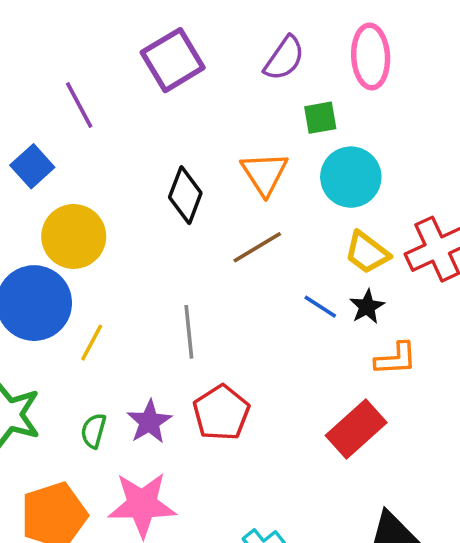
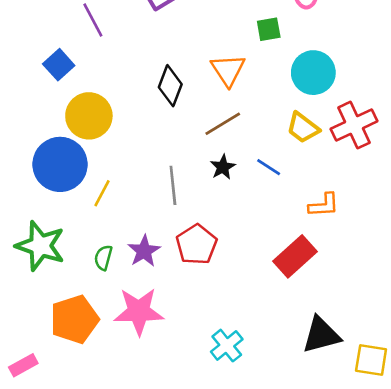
cyan circle: (351, 177) -> (313, 73), moved
black star: (367, 307) -> (223, 167), moved

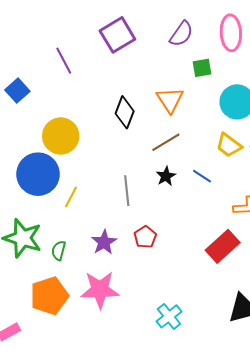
blue square: (59, 65) -> (17, 91), moved
red pentagon: (197, 244) -> (145, 237), size x0.7
green semicircle: (103, 258) -> (59, 250), moved

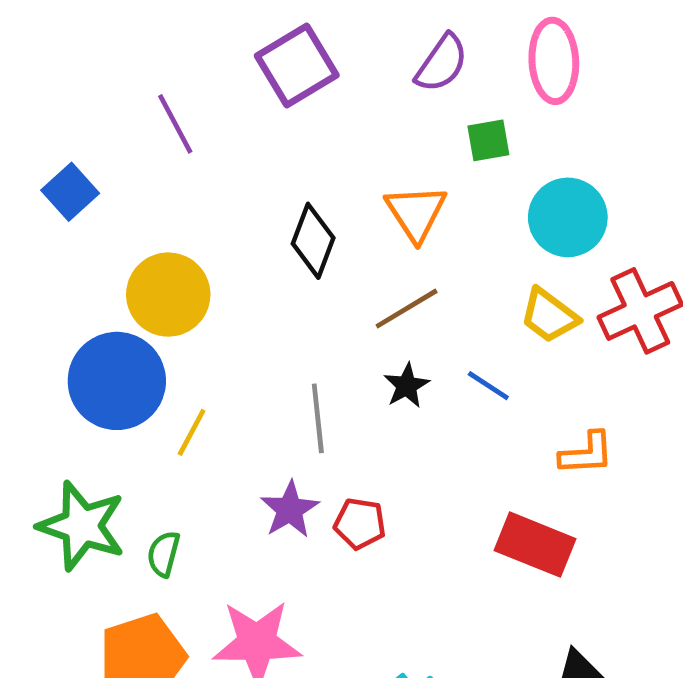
red pentagon: (145, 237) -> (360, 524), turned -30
purple star: (104, 242) -> (290, 510), moved
red rectangle: (223, 246) -> (535, 545), turned 64

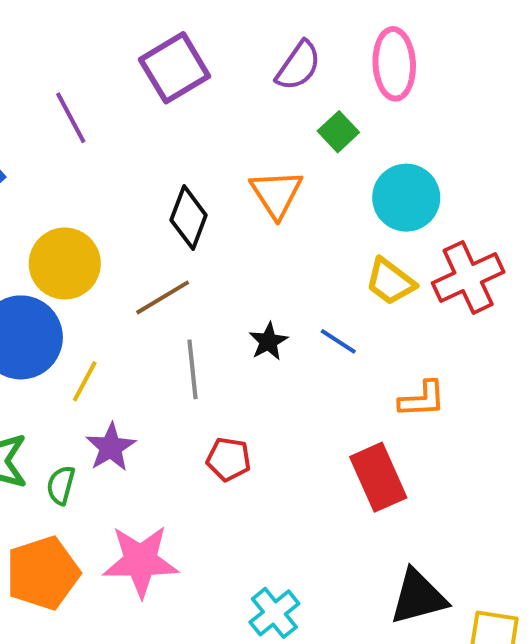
green square: (488, 140) -> (338, 132), turned -33
brown line: (407, 309) -> (163, 297), moved
purple star: (290, 510) -> (111, 447), moved
red rectangle: (535, 545) -> (378, 477), turned 44

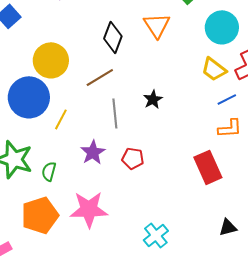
blue line: (338, 341) -> (227, 99), moved, turned -60
purple star: (111, 447) -> (93, 152), moved
black triangle: (418, 597) -> (228, 227), size x0.6

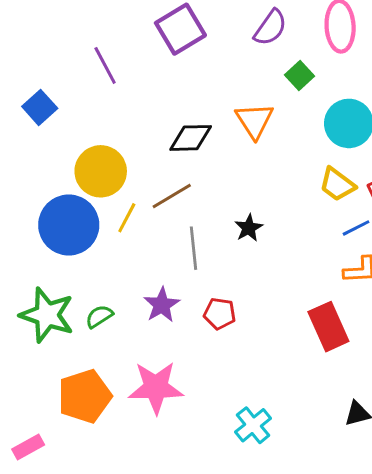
black diamond: (113, 37) -> (191, 138), turned 68
yellow line: (61, 119) -> (127, 218), moved
green semicircle: (49, 171) -> (99, 316), moved, turned 42

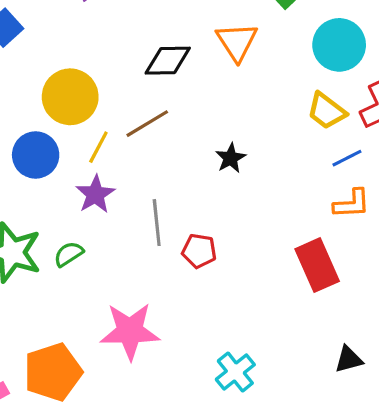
blue circle: (69, 225) -> (36, 155), size x0.7
gray line: (194, 248) -> (157, 223), moved
purple star: (162, 305) -> (95, 194), moved
orange pentagon: (85, 396) -> (53, 372), moved

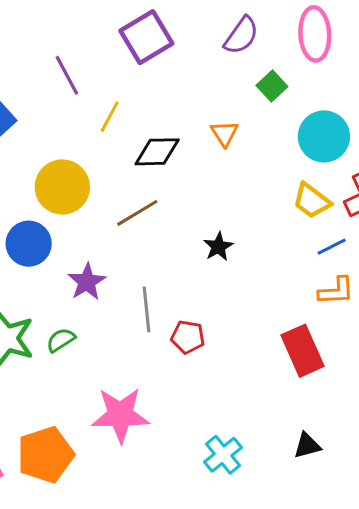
orange triangle: (237, 42) -> (224, 133), size x0.7
yellow line: (98, 147) -> (110, 117), moved
black triangle: (349, 359) -> (307, 446), moved

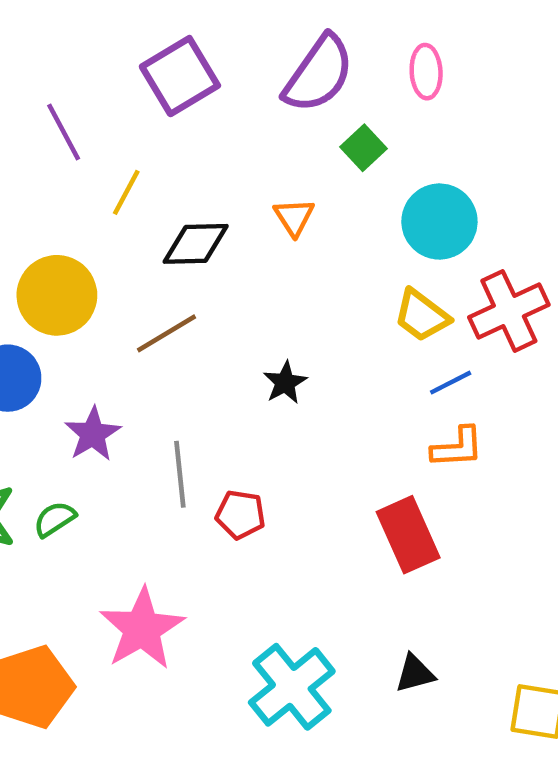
pink ellipse: (315, 34) -> (426, 72), size x0.7
purple semicircle: (241, 35) -> (319, 74), size x1.4
pink star: (120, 415) -> (142, 629), turned -30
cyan cross: (223, 455) -> (292, 687), size x1.5

